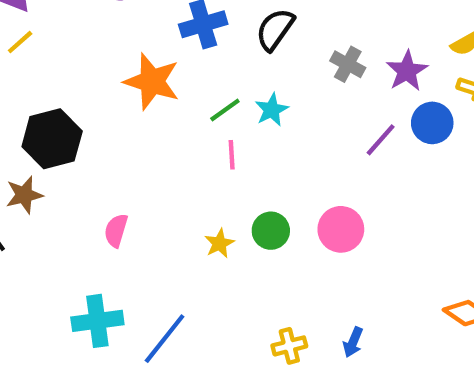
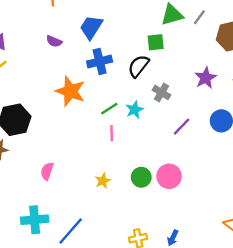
gray cross: (348, 64) -> (161, 92), moved
purple star: (407, 71) -> (206, 78), moved
purple line: (381, 140) -> (182, 127), moved
green circle: (271, 231) -> (141, 177), moved

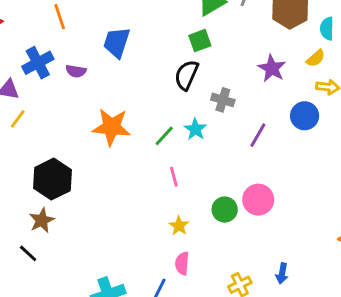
blue cross: (100, 61) -> (38, 63), moved
pink line: (112, 133) -> (174, 177), moved
pink semicircle: (47, 171) -> (182, 263), moved

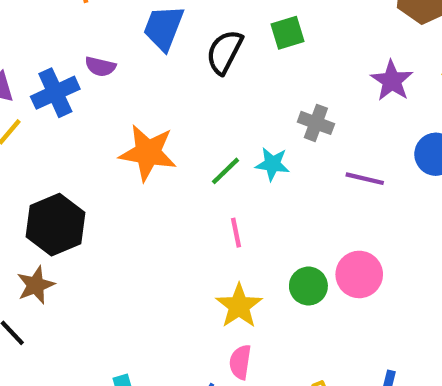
blue cross: (38, 63) -> (55, 93), moved
black semicircle: (186, 75) -> (224, 52), moved
cyan star: (195, 129) -> (272, 164), turned -30
purple line: (258, 135) -> (365, 179), turned 70
yellow star: (179, 226) -> (239, 306), size x1.5

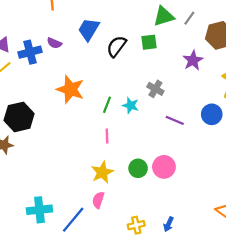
purple star: (392, 81) -> (193, 60), moved
green line: (225, 171) -> (107, 105), turned -35

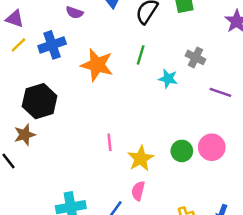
blue cross: (30, 52) -> (52, 45), moved
green line: (107, 105) -> (141, 55), moved
pink line: (107, 136) -> (109, 142), moved

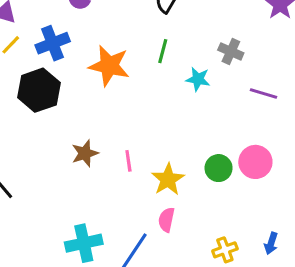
black hexagon: (40, 101) -> (39, 90), moved
brown star: (25, 135) -> (85, 153), moved

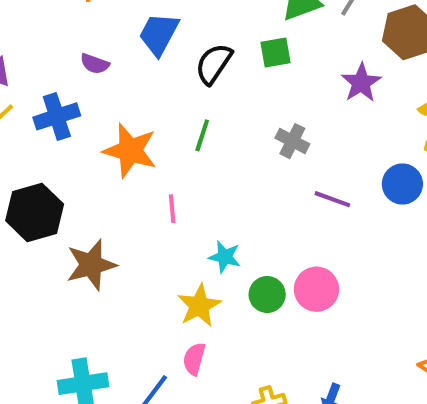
cyan star: (198, 79) -> (225, 257), moved
black hexagon: (39, 90) -> (35, 212), moved
brown star: (85, 153) -> (91, 265), size x1.4
pink line: (128, 161) -> (172, 209), moved

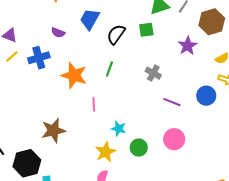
black hexagon: (35, 212) -> (27, 163), moved
pink circle: (316, 289) -> (174, 139), moved

